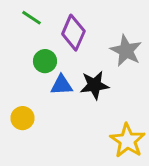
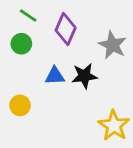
green circle: (45, 61) -> (21, 44), moved

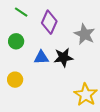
green circle: (21, 44) -> (16, 41), moved

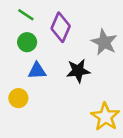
green circle: (16, 41) -> (27, 42), moved
blue triangle: (41, 57) -> (37, 71), moved

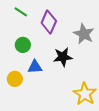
green circle: (27, 42) -> (23, 45), moved
blue triangle: (37, 71) -> (35, 67), moved

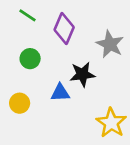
blue triangle: (35, 67) -> (60, 93), moved

